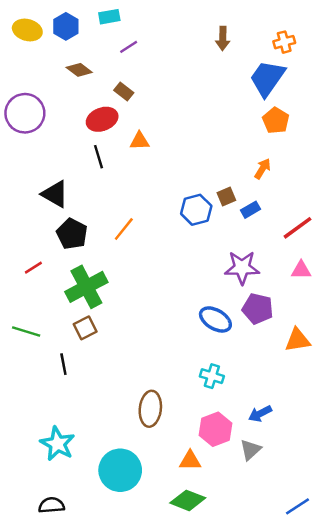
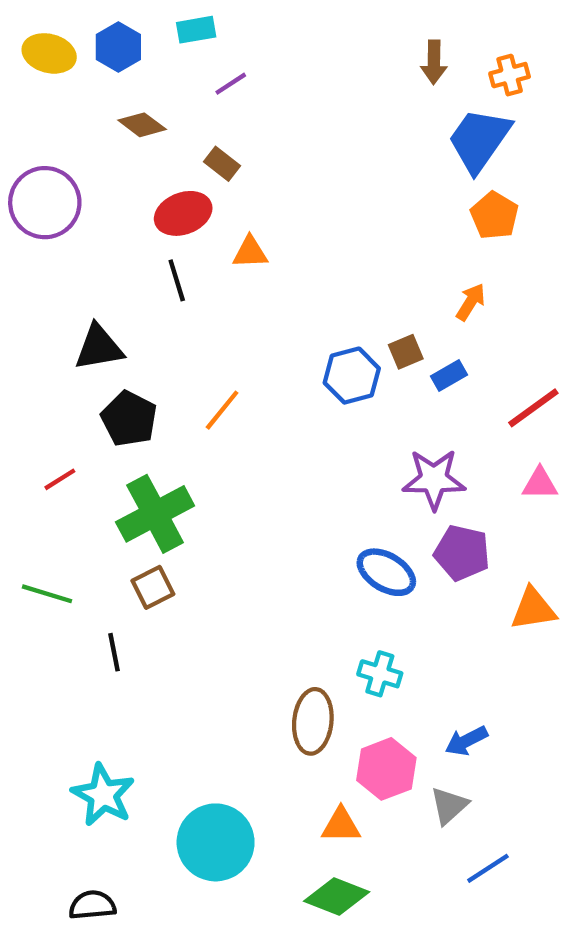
brown arrow: (223, 38) -> (434, 62), moved
black triangle: (55, 194) -> (99, 347), turned -40
brown ellipse: (150, 409) -> (313, 721), moved
blue line: (297, 506) -> (488, 868), moved

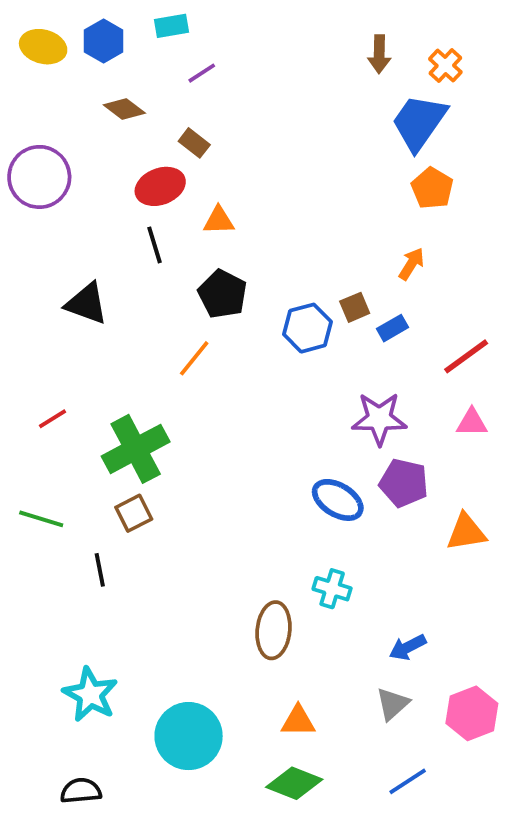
orange cross: (510, 75) -> (445, 66), turned -32
black triangle: (99, 347) -> (87, 304), turned 30
black pentagon: (129, 419) -> (223, 294), moved
pink hexagon: (386, 769) -> (472, 713), moved
blue line: (488, 868) -> (408, 781), moved

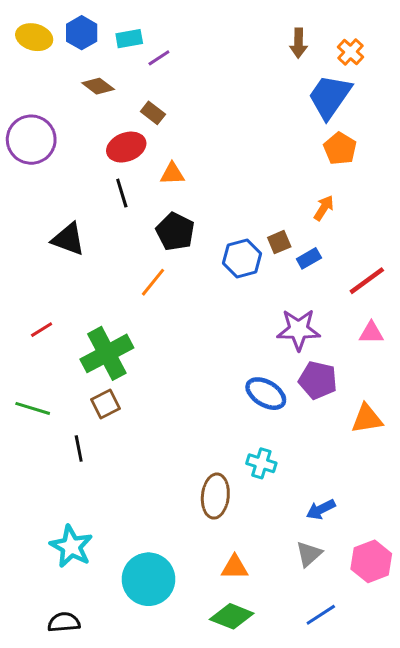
cyan rectangle: (172, 26) -> (129, 39), moved

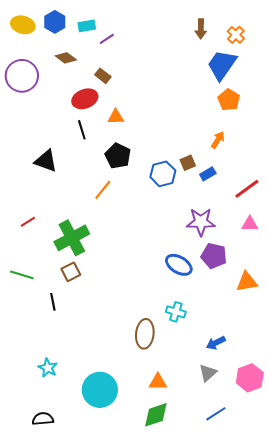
purple circle: (31, 140) -> (22, 76), moved
cyan star: (71, 547) -> (48, 368), size x0.7
green diamond: (232, 616) -> (156, 415), turned -40

